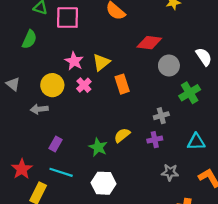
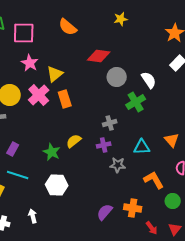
white semicircle: (204, 57) -> (149, 80), moved
pink star: (74, 61) -> (30, 63), moved
orange rectangle: (122, 84) -> (65, 99), moved
pink cross: (84, 85) -> (39, 95), size x1.5
gray star: (170, 172) -> (118, 165), moved

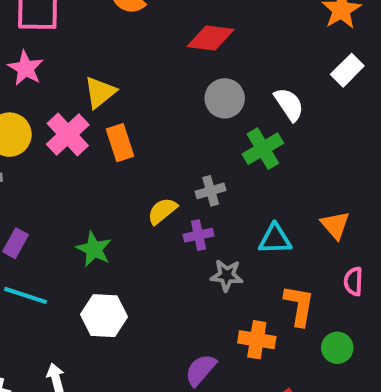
red diamond: (99, 56) -> (211, 38), moved
pink star: (30, 63) -> (26, 68), moved
yellow semicircle: (74, 141) -> (162, 211), moved
orange L-shape: (154, 180) -> (299, 306), turned 40
orange cross: (133, 208) -> (257, 340), moved

